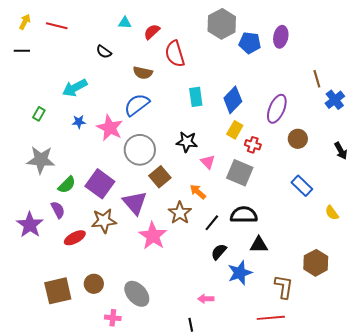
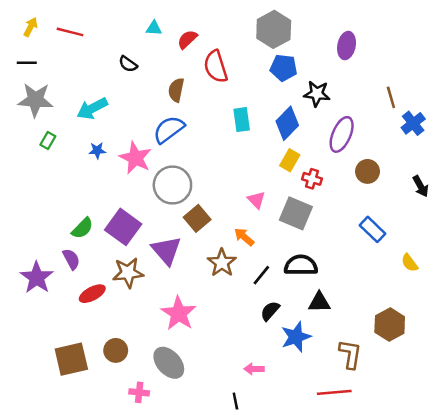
blue pentagon: (250, 43) -> (284, 68), moved
brown semicircle: (143, 73) -> (176, 90), turned 90
black star: (187, 142) -> (317, 94), moved
gray star: (41, 160) -> (35, 100), moved
pink star: (153, 236) -> (179, 313), moved

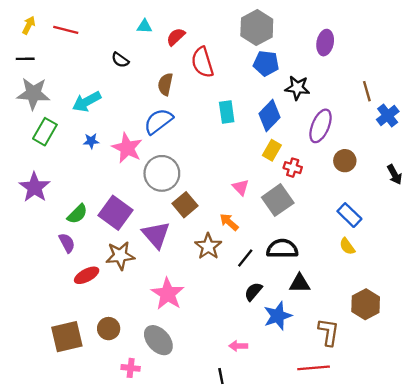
green rectangle: (48, 141) -> (45, 132), size x1.6
gray square: (296, 213) -> (278, 200), turned 32
yellow semicircle: (409, 263) -> (347, 246), moved
purple star: (37, 278) -> (34, 187), moved

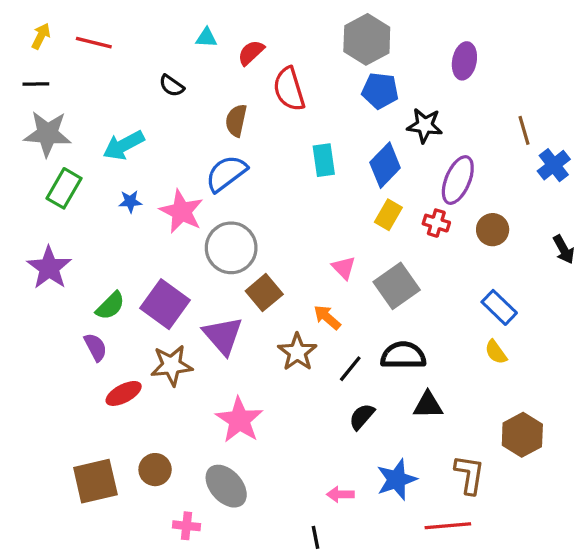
red cross: (293, 168) -> (436, 223), moved
blue star: (278, 316) -> (397, 479), moved

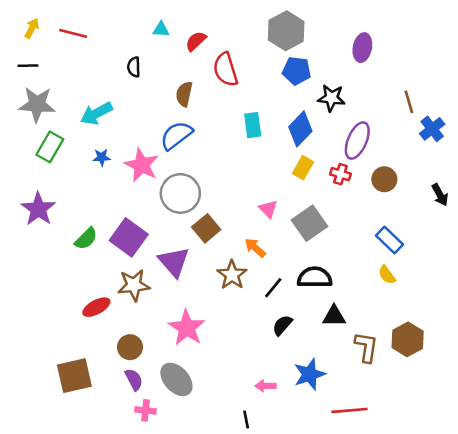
black semicircle: (172, 86) -> (134, 67), turned 54
purple semicircle: (95, 347) -> (134, 379), moved
brown circle: (155, 470) -> (130, 347), moved
brown L-shape: (469, 475) -> (366, 347), moved

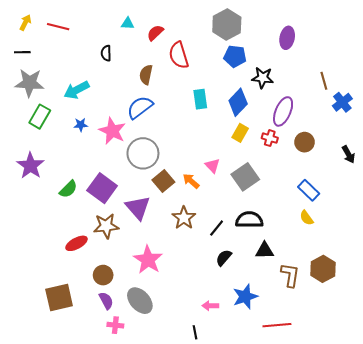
orange arrow: (255, 248) -> (191, 181), moved

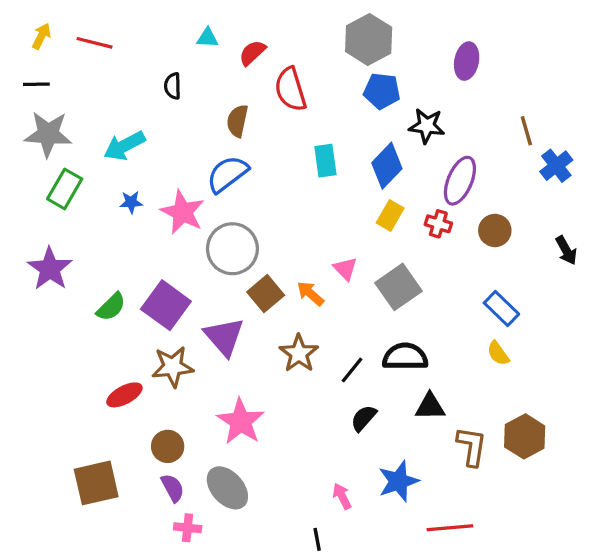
pink arrow: (210, 306) -> (342, 496), turned 63

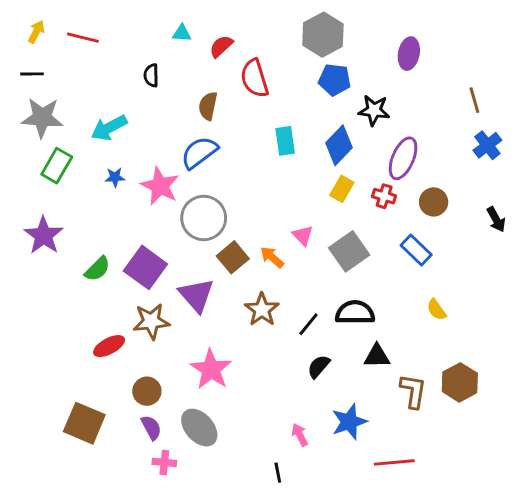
brown line: (526, 131) -> (474, 100), moved
blue rectangle: (501, 309) -> (416, 250), moved
brown square: (96, 483) -> (84, 423), turned 36

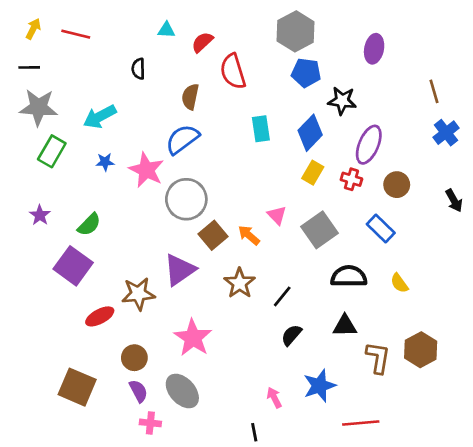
purple star: (44, 235) -> (40, 215), size x0.6
purple square: (145, 267) -> (73, 266), moved
green semicircle: (97, 269) -> (89, 225), moved
purple triangle: (196, 295) -> (180, 270), turned 36
black semicircle: (355, 313) -> (349, 276), moved

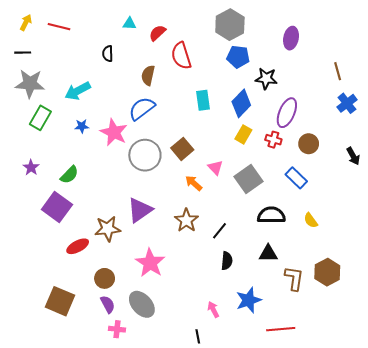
brown square: (213, 235) -> (182, 149), moved
black semicircle: (292, 335) -> (227, 261), turned 144

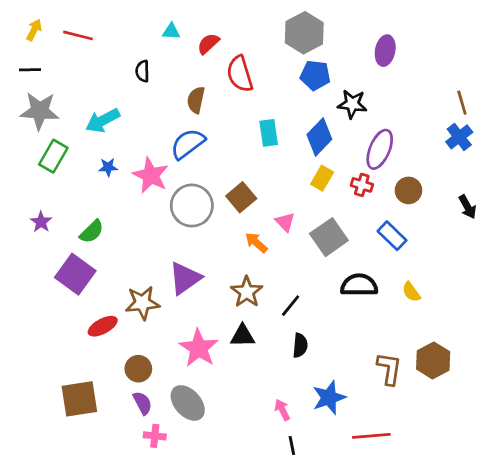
brown line: (338, 71) -> (462, 103), moved
black triangle: (268, 254) -> (243, 336), moved
brown square: (60, 301) -> (79, 399), turned -32
black line: (198, 336) -> (292, 445), moved

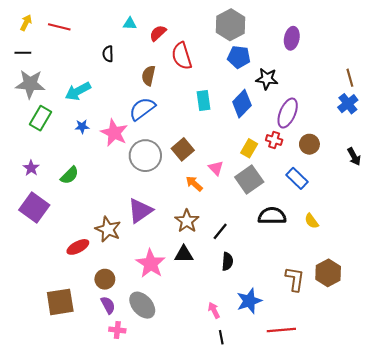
yellow rectangle: (322, 178) -> (249, 148), moved
purple square: (75, 274) -> (34, 207), moved
brown star: (142, 303) -> (108, 229), turned 30

